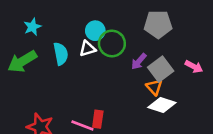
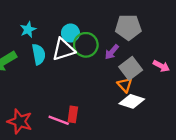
cyan star: (32, 27) -> (28, 29), moved
white triangle: (88, 49) -> (63, 50), size x1.5
purple arrow: (139, 61) -> (112, 52), moved

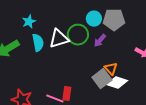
cyan circle: (70, 33) -> (94, 19), moved
gray square: (131, 68) -> (102, 79), moved

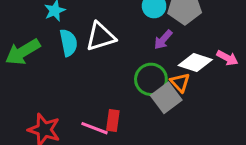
green circle: (78, 35) -> (151, 79), moved
white diamond: (117, 83) -> (195, 63), moved

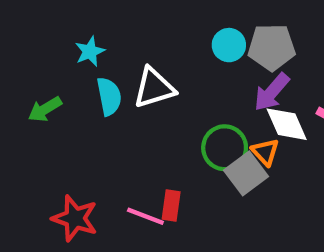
purple arrow: (163, 40) -> (272, 92), moved, size x1.4
green arrow: (23, 52) -> (45, 109), size x0.7
white diamond: (195, 63) -> (287, 124), turned 48

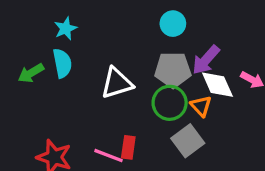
gray pentagon: (272, 47) -> (173, 70), moved
white triangle: (154, 88) -> (117, 83), moved
cyan semicircle: (109, 96) -> (62, 63), moved
gray square: (246, 173) -> (188, 141), moved

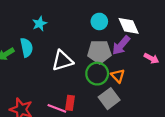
cyan star: (66, 29) -> (40, 24), moved
white diamond: (217, 85) -> (129, 26), moved

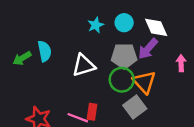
cyan star: (40, 24) -> (96, 25), moved
pink arrow: (151, 58) -> (181, 63), turned -120
orange triangle: (118, 76) -> (144, 82), size x1.5

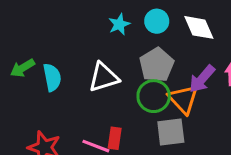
purple arrow: (148, 49) -> (202, 79), moved
cyan semicircle: (45, 51) -> (52, 77), moved
gray pentagon: (124, 56) -> (157, 65), turned -30
gray square: (135, 107) -> (171, 132), turned 30

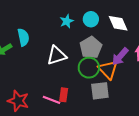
cyan semicircle: (52, 77) -> (23, 37), moved

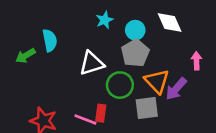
cyan circle: (91, 19) -> (135, 30), moved
purple arrow: (120, 57) -> (176, 89), moved
green circle: (89, 68) -> (120, 85), moved

